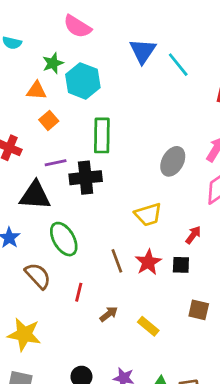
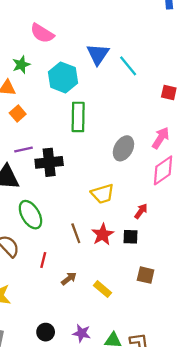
cyan hexagon: (83, 81) -> (63, 77), moved
green rectangle: (102, 135) -> (78, 117), moved

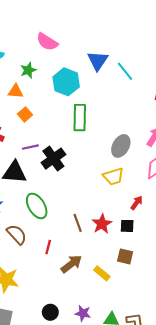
black cross: (49, 162) -> (53, 159), turned -30
yellow trapezoid: (103, 194) -> (113, 176), moved
brown square: (146, 275) -> (125, 256), moved
brown arrow: (69, 279) -> (71, 264), size x1.5

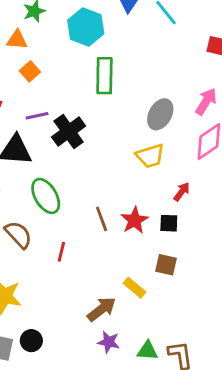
brown arrow: (71, 264) -> (102, 309), moved
black circle: (50, 312) -> (31, 341), moved

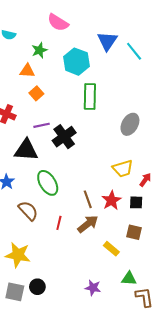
yellow trapezoid: (150, 156) -> (123, 168), moved
brown arrow: (102, 309) -> (88, 224), moved
green triangle: (147, 351) -> (129, 279), moved

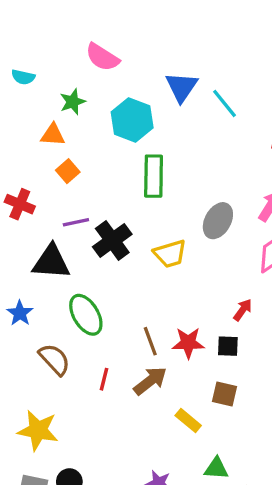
yellow trapezoid: (123, 168) -> (170, 254), moved
red star: (111, 200) -> (188, 343), turned 30

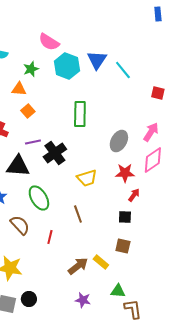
cyan hexagon: (132, 120) -> (67, 66), moved
yellow trapezoid: (170, 254) -> (87, 178), moved
red star: (188, 343) -> (125, 173), moved
brown arrow: (150, 381) -> (78, 266), moved

